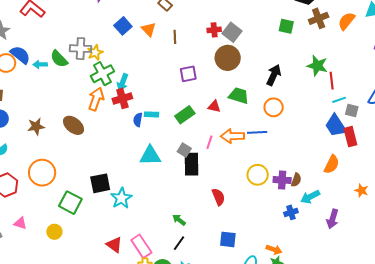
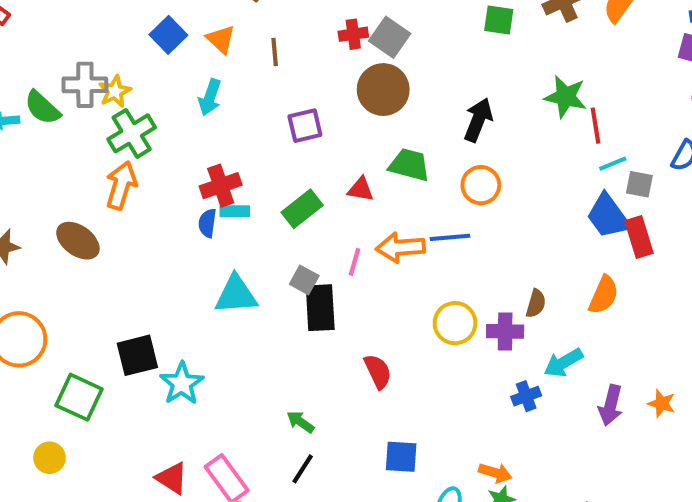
cyan arrow: (123, 82) -> (210, 97), moved
red cross: (122, 98) -> (221, 186), moved
brown semicircle: (296, 180) -> (536, 303), moved
orange star: (361, 190) -> (662, 403), moved

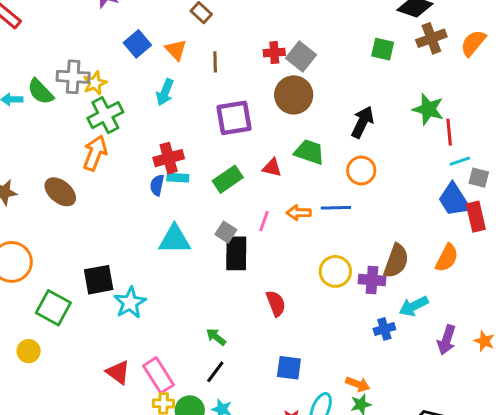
purple square: (305, 126) -> (234, 118), size x1.4
orange arrow: (400, 247) -> (299, 213), size x0.7
brown semicircle: (536, 303) -> (396, 261), size x1.6

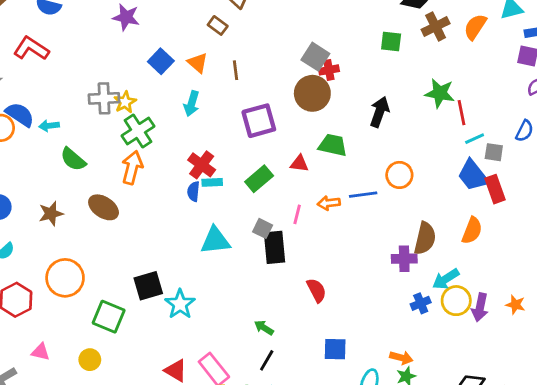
red cross: (274, 53) -> (329, 70), moved
green semicircle: (40, 92) -> (73, 159), moved
red cross: (169, 158) -> (202, 165), turned -32
orange circle: (361, 170) -> (399, 175), moved
yellow circle: (335, 271) -> (456, 301), moved

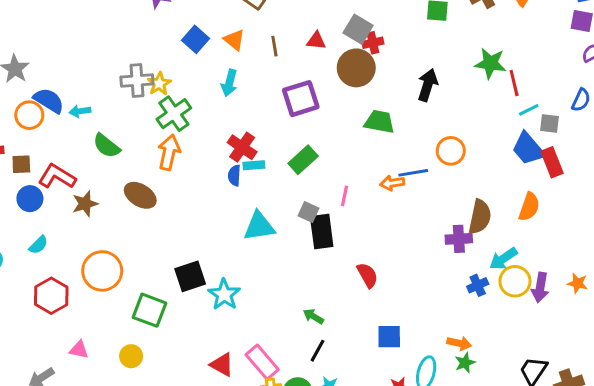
red L-shape: (31, 48) -> (57, 177), moved
red triangle: (299, 164) -> (316, 41), moved
orange arrow: (329, 203) -> (392, 183), moved

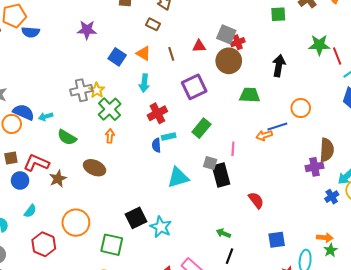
red cross: (242, 147) -> (157, 113), moved, turned 36
orange arrow: (169, 152) -> (110, 136), size x0.6

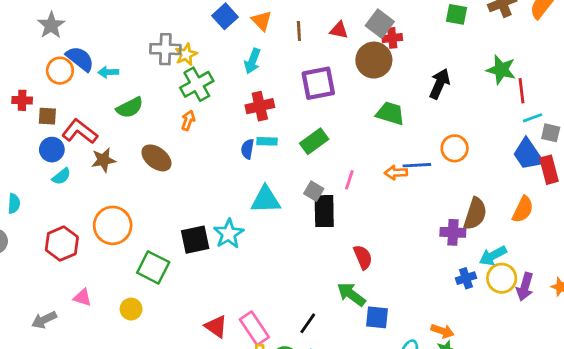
green semicircle: (67, 137) -> (130, 108), turned -72
cyan semicircle: (30, 211) -> (61, 176), moved
cyan star: (161, 227) -> (229, 234), moved
green arrow: (223, 233) -> (351, 294), moved, size x1.5

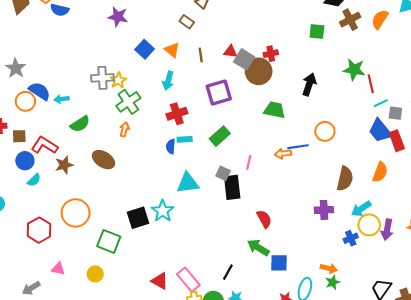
gray square: (380, 24) -> (244, 59), moved
purple cross: (453, 232) -> (324, 210), moved
blue cross: (466, 278) -> (351, 238), moved

